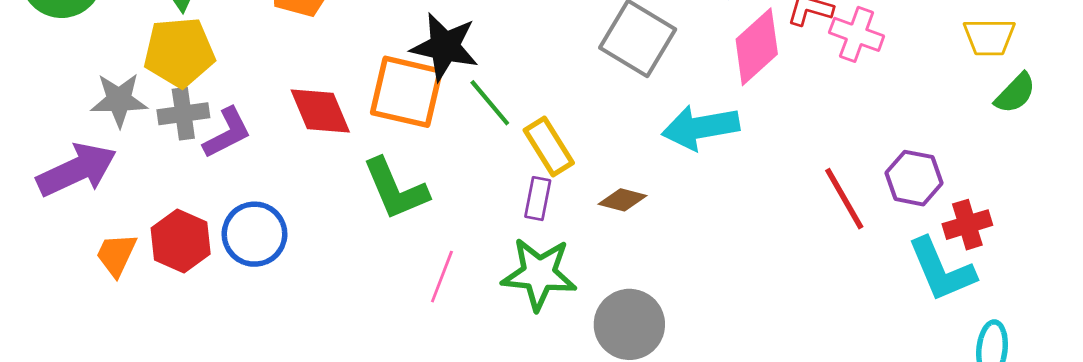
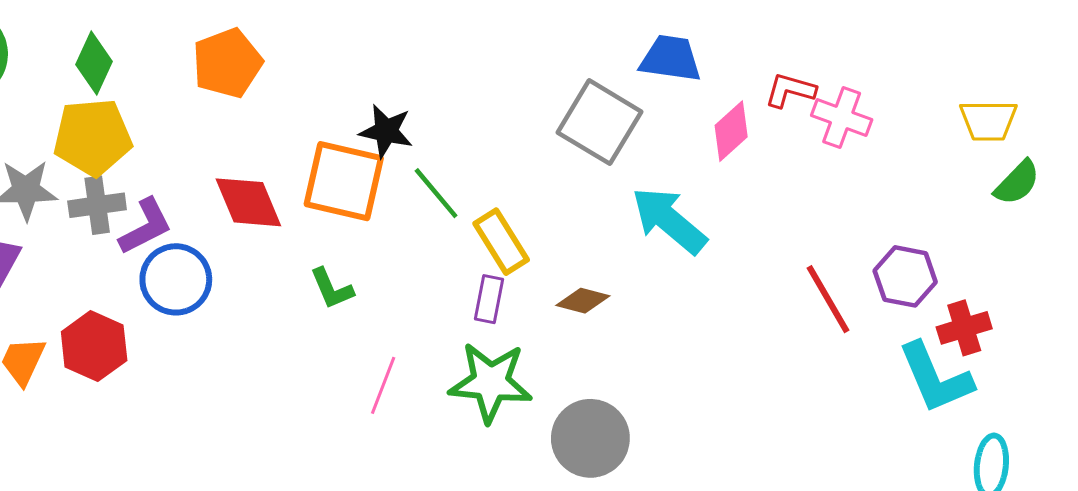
black star: (445, 47) -> (386, 131), size x0.7
pink diamond: (757, 47) -> (731, 131), size x0.7
cyan arrow: (701, 127) -> (669, 220), turned 50
green L-shape: (395, 189) -> (332, 289), size x0.6
blue circle: (254, 234) -> (176, 279), moved

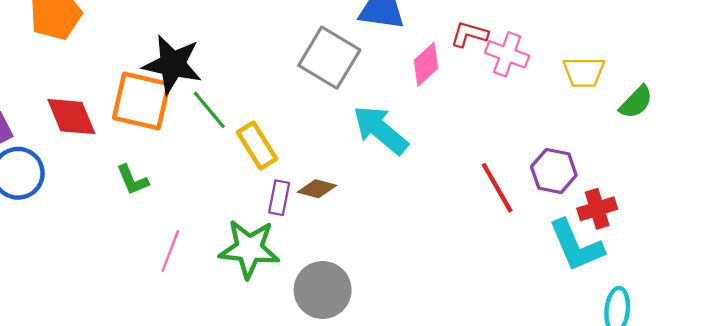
yellow trapezoid: (988, 121) -> (584, 72), moved
black star: (386, 131) -> (173, 64), size x1.5
purple rectangle: (489, 299) -> (279, 198), moved

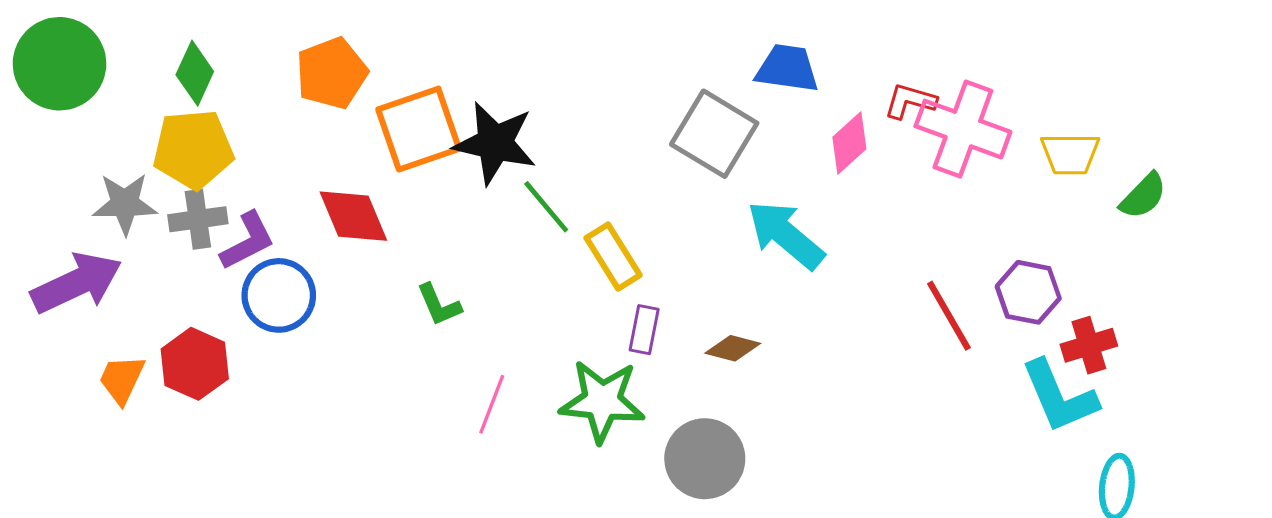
pink cross: (507, 54) -> (963, 129), size x1.5
orange square: (141, 101) -> (419, 129), moved, turned -32
brown diamond: (317, 189) -> (733, 348), moved

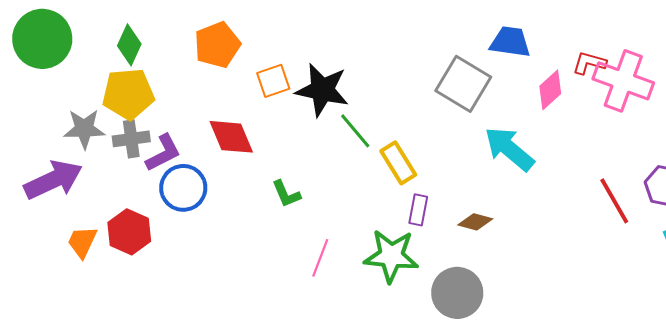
orange square: (419, 129) -> (273, 81), size x0.6

